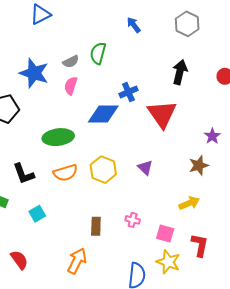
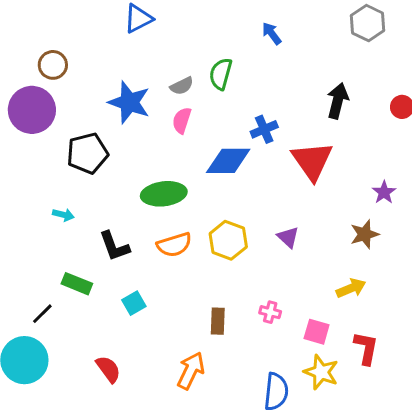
gray hexagon: (187, 24) -> (368, 23), moved

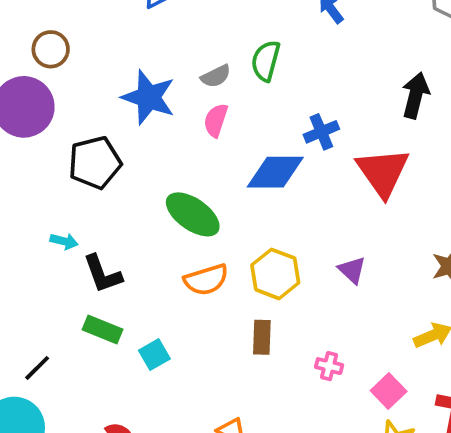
green ellipse: (164, 194) -> (193, 214), turned 42
black L-shape: (114, 246) -> (102, 274), moved
green rectangle: (77, 284) -> (102, 330), moved
brown rectangle: (218, 321) -> (262, 337), moved
pink square: (317, 332) -> (389, 391), turned 30

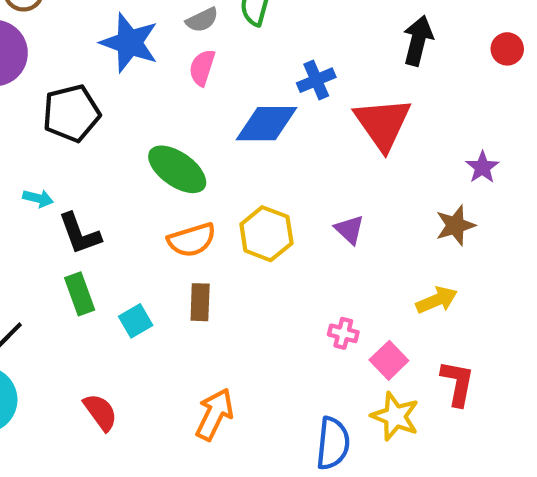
green rectangle: (102, 330) -> (80, 294), turned 48
brown rectangle: (262, 337) -> (200, 302), moved
pink cross: (329, 366) -> (343, 333), moved

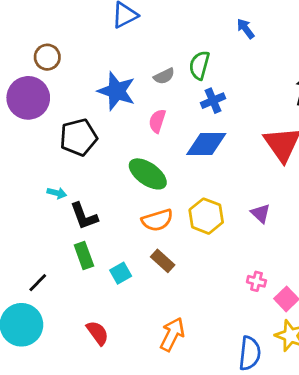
pink semicircle: (202, 68) -> (157, 121), moved
blue cross: (316, 80) -> (213, 101), moved
brown rectangle: (200, 302) -> (163, 261), turned -50

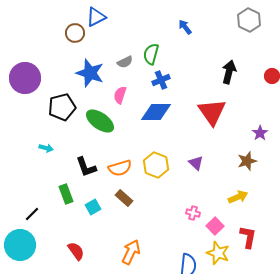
brown circle: (47, 57) -> (75, 33), moved
green ellipse: (148, 174) -> (100, 121), moved
black L-shape: (84, 216) -> (86, 167), moved

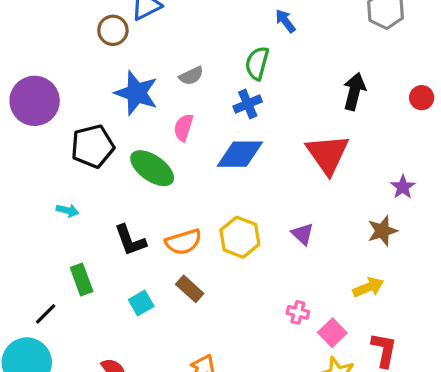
green semicircle: (151, 54) -> (257, 63), moved
green rectangle: (66, 194) -> (82, 279), moved

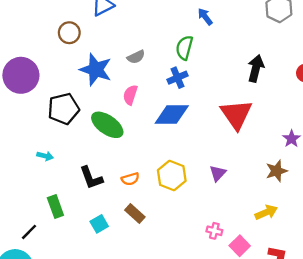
brown circle: (113, 30) -> (69, 33), moved
purple triangle: (303, 234) -> (218, 173), turned 30
orange semicircle: (183, 242) -> (130, 179), size x0.7

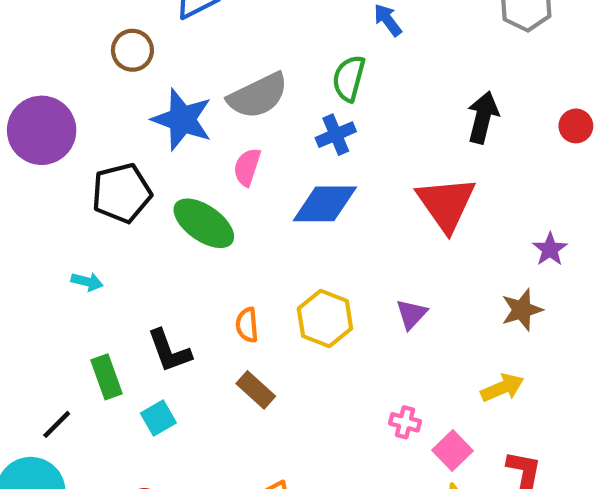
gray semicircle: (136, 57) -> (258, 96), size x1.8
black L-shape: (91, 178) -> (169, 351), moved
orange semicircle: (130, 179) -> (247, 325), turned 102
cyan square: (99, 224) -> (158, 418), moved

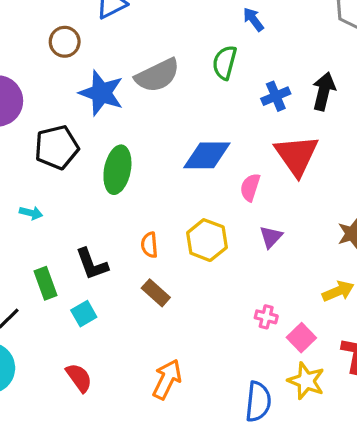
blue cross: (336, 135) -> (276, 96), moved
pink semicircle: (247, 167) -> (250, 187), moved
green ellipse: (204, 223) -> (117, 170), turned 66

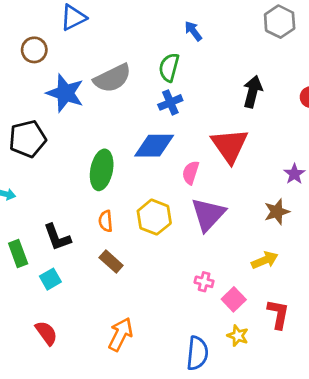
blue cross: (276, 96) -> (170, 102), moved
green ellipse: (117, 170) -> (102, 170), moved
purple triangle: (271, 237) -> (208, 214), size x1.8
yellow star: (306, 381) -> (238, 336), size x0.7

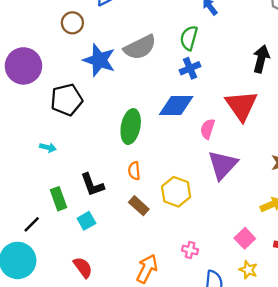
yellow hexagon: (154, 217) -> (176, 192), moved
pink cross: (204, 282) -> (190, 250), moved

